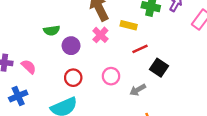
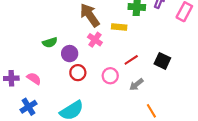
red line: (140, 49) -> (131, 60), moved
black square: (159, 68) -> (162, 61), moved
red circle: (73, 78) -> (78, 73), moved

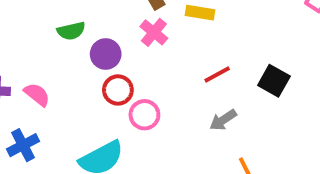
pink circle: (110, 76) -> (144, 115), moved

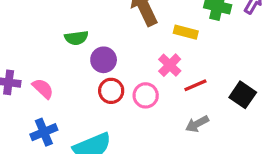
pink cross: (154, 32) -> (170, 65), moved
pink circle: (144, 115) -> (146, 95), moved
blue cross: (23, 145) -> (44, 132), moved

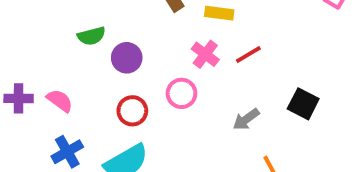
red line: (195, 85) -> (248, 54), moved
red circle: (111, 91) -> (132, 111), moved
black square: (243, 95) -> (303, 104), moved

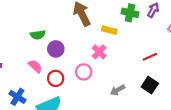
red line: (248, 54) -> (150, 57), moved
pink semicircle: (60, 101) -> (35, 66), moved
blue cross: (67, 152) -> (17, 97), turned -35

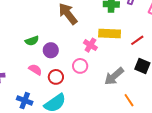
yellow rectangle: (109, 30) -> (110, 33), moved, size x1.5
gray arrow: (118, 90) -> (114, 76), size x1.5

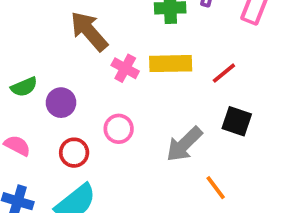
pink cross: (90, 45) -> (125, 68), moved
pink semicircle: (35, 70) -> (17, 146), moved

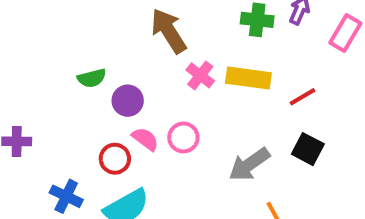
pink semicircle: (17, 146) -> (145, 139), moved
red circle: (74, 153) -> (115, 159), moved

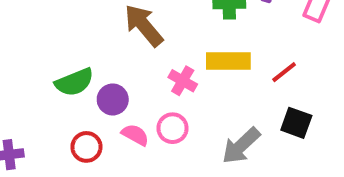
pink cross: (200, 75) -> (183, 81), moved
green semicircle: (92, 78) -> (74, 82), size x1.4
red circle: (115, 159) -> (86, 147), moved

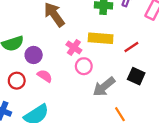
pink circle: (173, 128) -> (84, 66), moved

